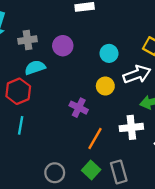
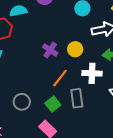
yellow circle: (105, 86) -> (75, 49), moved
gray rectangle: (119, 172) -> (77, 98), moved

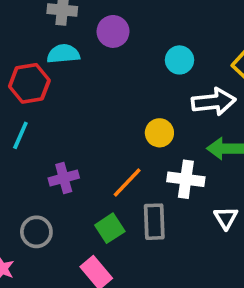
purple cross: (50, 50) -> (64, 178), moved, turned 35
gray circle: (22, 102) -> (36, 232), moved

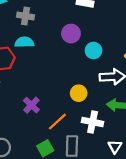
purple circle: (113, 31) -> (71, 34), moved
purple cross: (64, 178) -> (31, 105), moved, turned -35

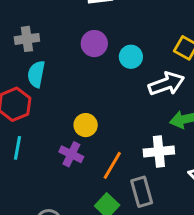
cyan semicircle: (24, 42) -> (36, 74), turned -60
yellow circle: (79, 93) -> (86, 125), moved

